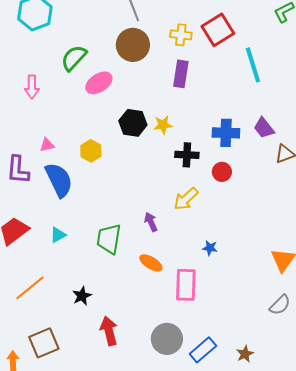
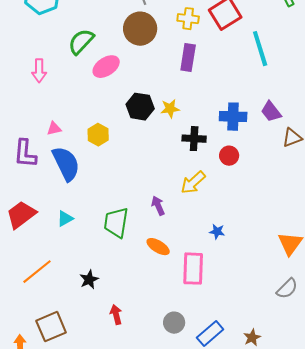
red arrow: (109, 331) -> (116, 315), size x0.7
gray circle: (167, 339) -> (174, 323), size x0.7

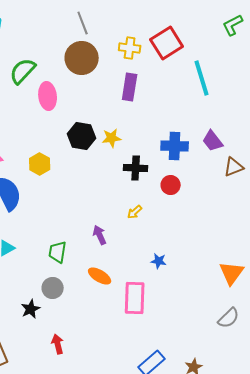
pink ellipse: (106, 67) -> (48, 96), turned -64
yellow arrow: (193, 183) -> (135, 212), size x0.6
green trapezoid: (116, 223) -> (58, 252), size x0.7
gray circle: (174, 323) -> (53, 288), moved

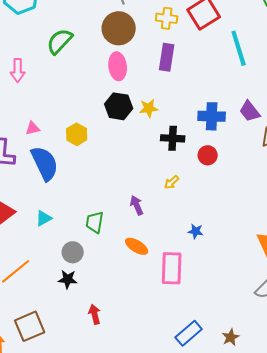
pink ellipse: (48, 96) -> (118, 66), moved
gray circle: (53, 288) -> (73, 252), moved
black star: (31, 309) -> (68, 279), turned 30

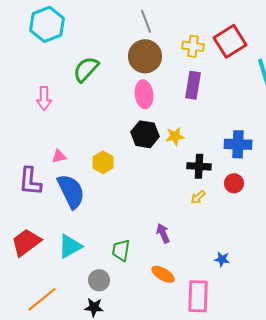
yellow arrow: (172, 182) -> (198, 197), moved
cyan triangle: (44, 218) -> (70, 246), size x1.5

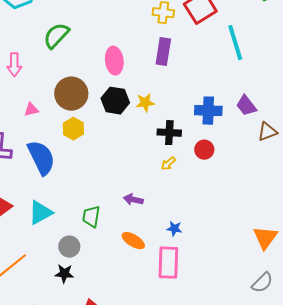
brown circle: (145, 56) -> (71, 94), moved
pink triangle: (59, 156) -> (31, 110), moved
purple arrow: (163, 233) -> (133, 200), turned -54
blue star: (222, 259) -> (174, 229), moved

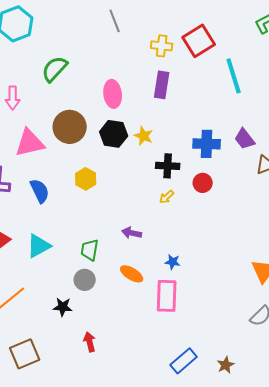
yellow star: (145, 103) -> (144, 136), turned 30
pink triangle: (31, 110) -> (30, 143), size x2.0
yellow hexagon: (73, 129) -> (86, 179), moved
blue semicircle: (41, 158) -> (40, 191), size x0.7
gray circle: (69, 247) -> (85, 280), moved

